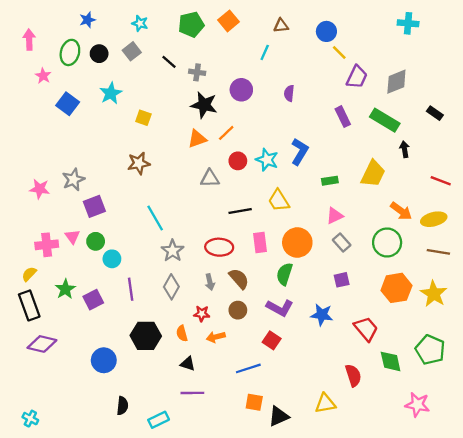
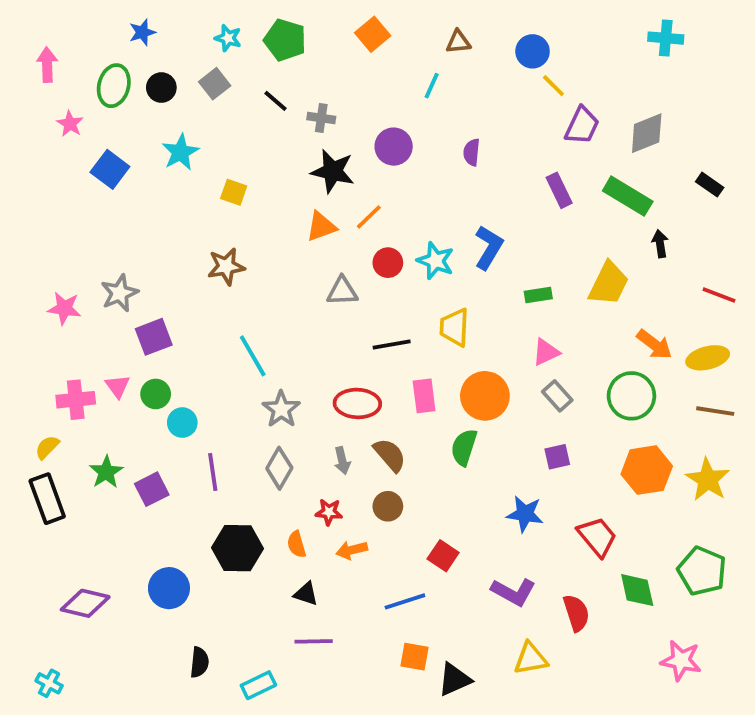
green pentagon: (191, 24) -> (285, 40), moved, turned 30
yellow trapezoid: (279, 201) -> (454, 327), turned 35
purple L-shape: (280, 308) -> (513, 592), moved
purple diamond: (42, 344) -> (85, 603), moved

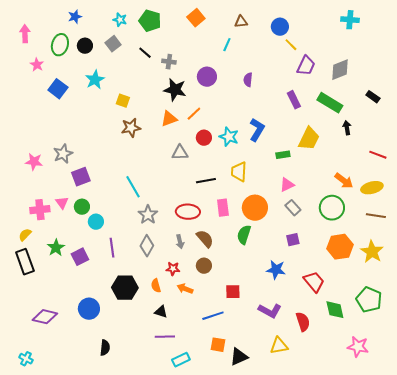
brown star: (226, 266) -> (131, 128), moved
yellow trapezoid: (609, 284) -> (309, 139), moved
orange arrow: (352, 550) -> (185, 289), turned 35
red square: (443, 556) -> (233, 292), turned -35
cyan rectangle: (258, 685) -> (181, 360), moved

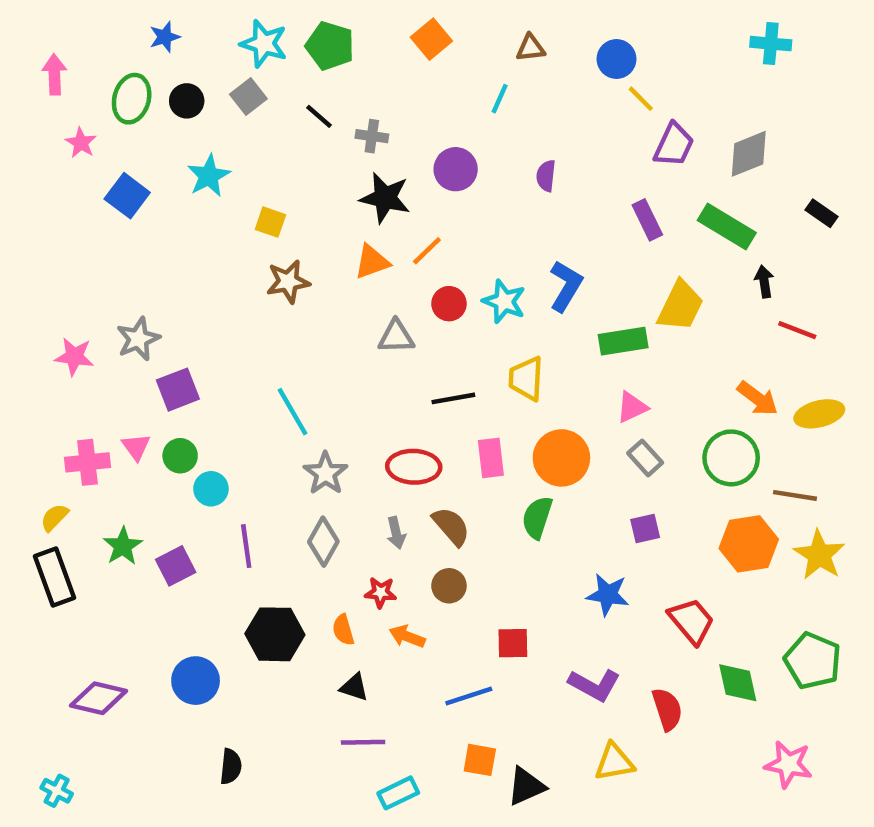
cyan star: (120, 20) -> (264, 44), size x1.5
green rectangle: (283, 155) -> (623, 341), size x1.5
red line: (378, 155) -> (797, 330), moved
brown line: (376, 216) -> (795, 495), moved

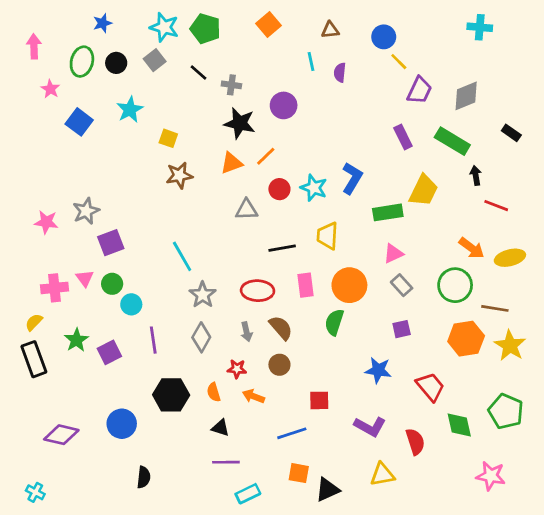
cyan line: (500, 99) -> (311, 62), turned -36
purple semicircle: (546, 176) -> (340, 73), moved

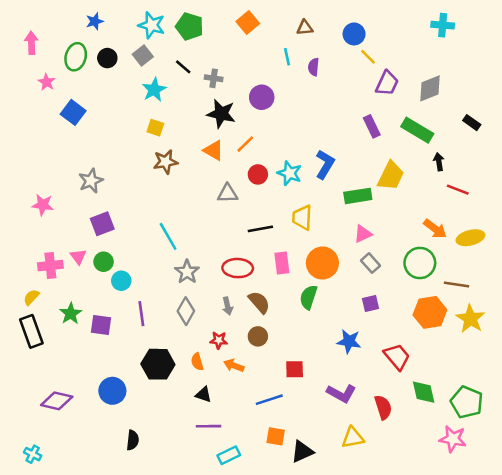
cyan star: (130, 110) -> (154, 90), moved
orange triangle: (231, 163) -> (214, 150), turned 50
gray star: (86, 211) -> (91, 181), moved
purple square: (109, 352) -> (101, 325), turned 35
green pentagon: (506, 411) -> (467, 402), moved

